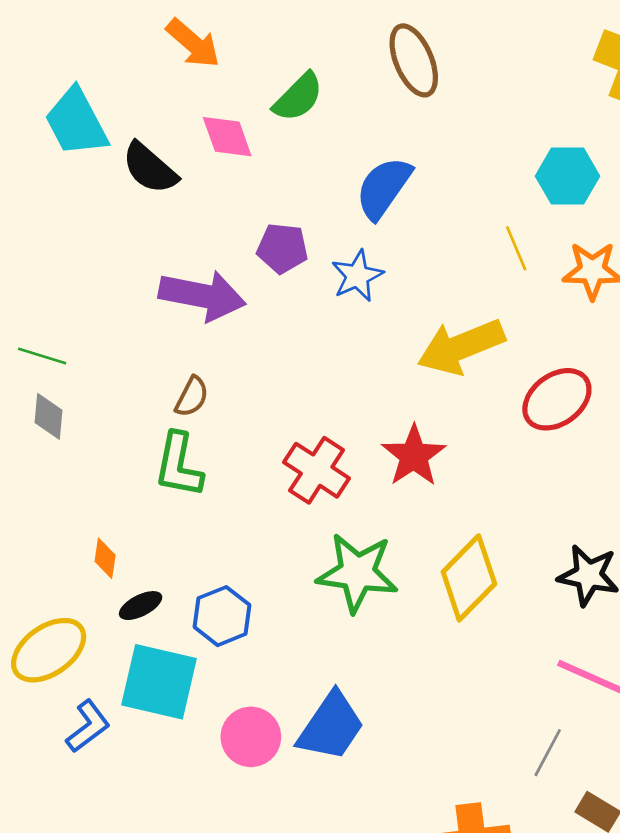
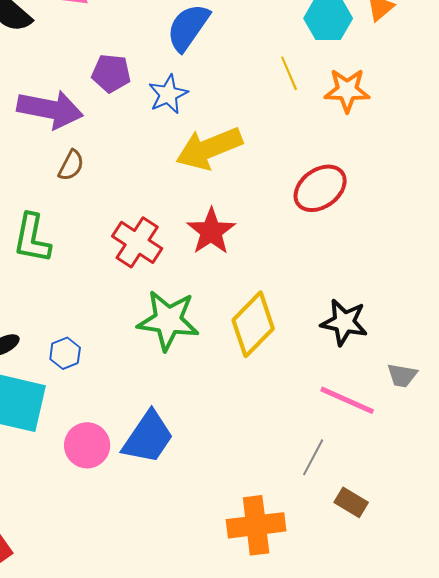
yellow arrow: (461, 347) -> (209, 148), moved
brown semicircle: (192, 397) -> (71, 165), moved
blue hexagon: (222, 616) -> (65, 353), size x0.7

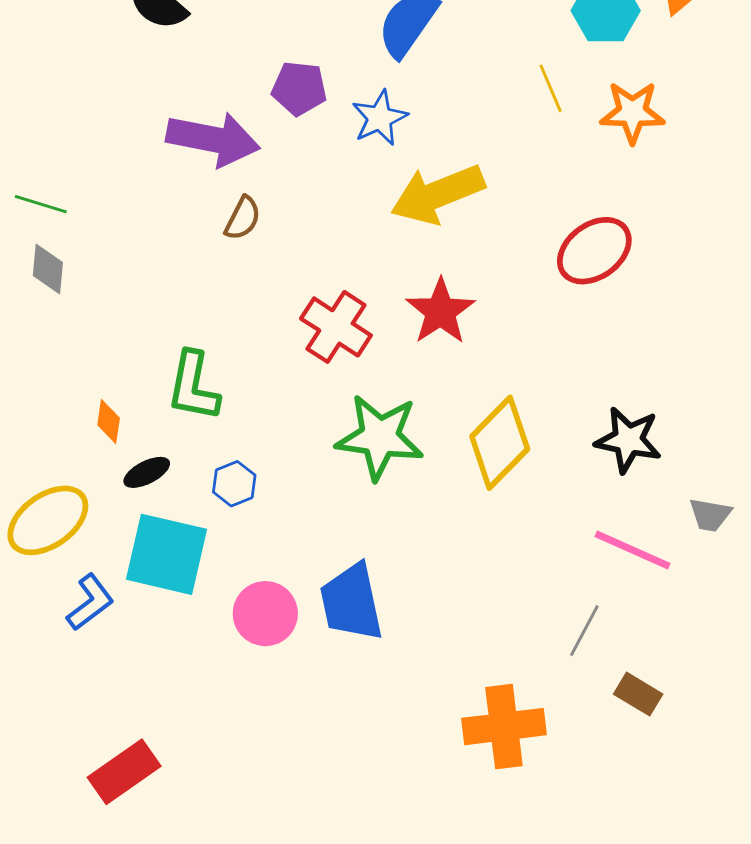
green L-shape: (32, 238) -> (193, 386), moved
blue trapezoid: (148, 437) -> (351, 602), turned 134

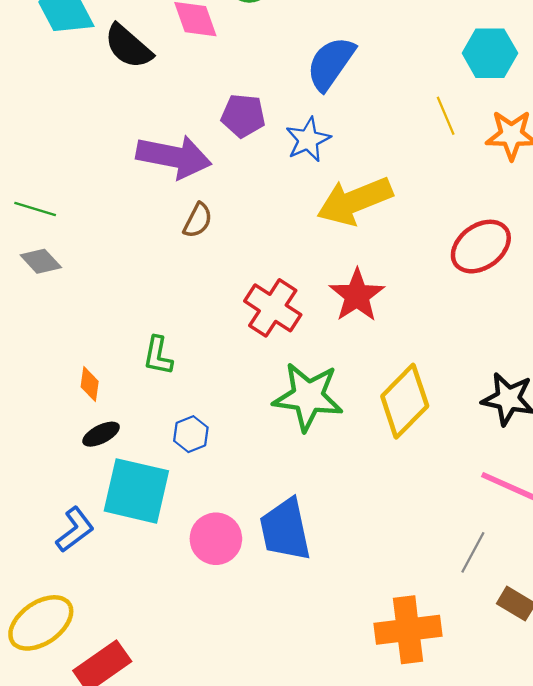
gray diamond: (48, 269) -> (41, 261), turned -48
green L-shape: (193, 386) -> (158, 356), size x0.7
black ellipse: (147, 472) -> (101, 434), moved
yellow ellipse: (48, 520) -> (41, 623), moved

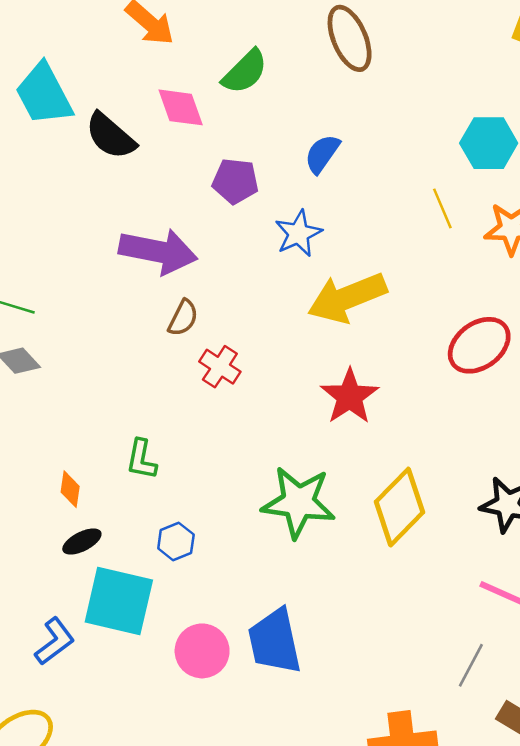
blue semicircle: (331, 63) -> (322, 154), size x0.7
purple pentagon: (243, 116) -> (235, 181), moved
red cross: (273, 308) -> (220, 367), moved, size x0.7

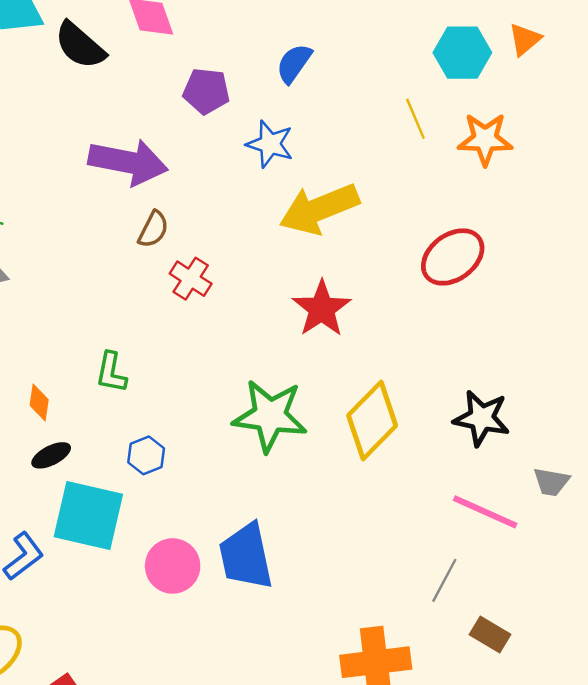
blue star: (298, 233) -> (270, 144), turned -30

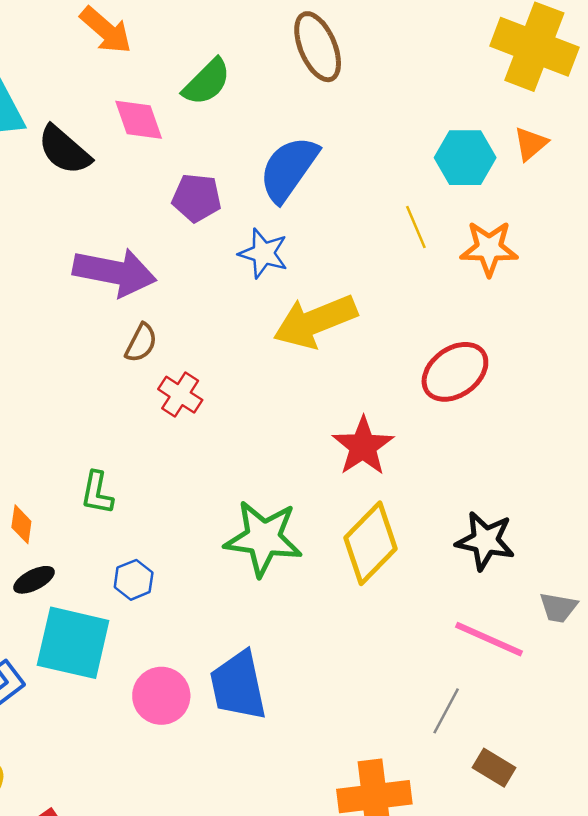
blue semicircle: (294, 63) -> (289, 169), size x1.6
red star: (322, 309) -> (363, 446), moved

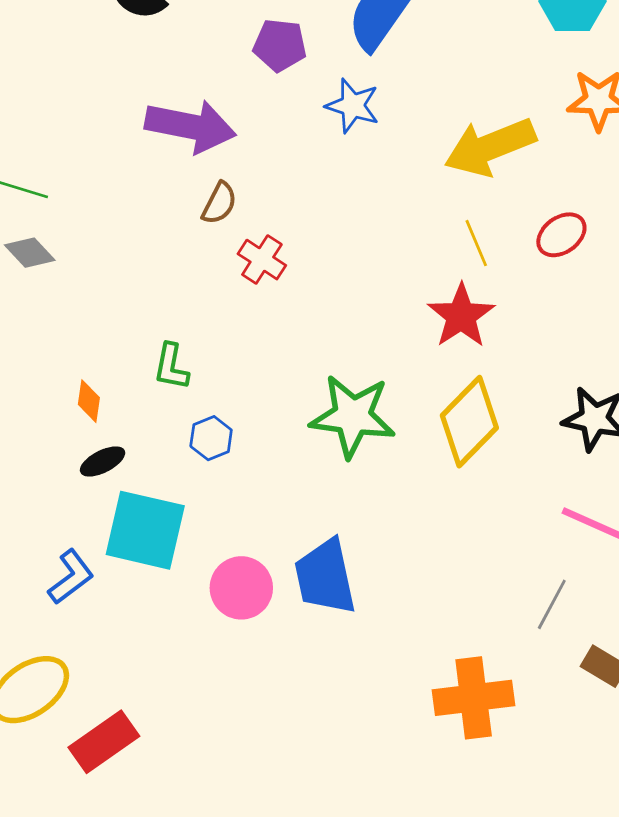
yellow line: (416, 227) -> (476, 243), moved
yellow arrow: (315, 321) -> (490, 147), moved
red ellipse: (455, 372) -> (561, 235), size x0.7
blue hexagon: (134, 580) -> (211, 438), moved

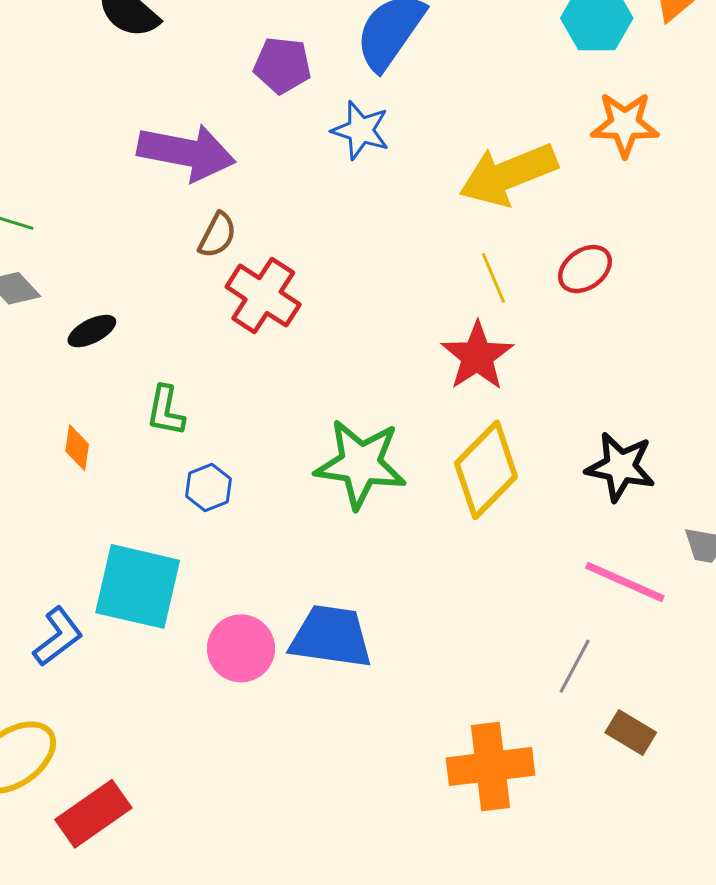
red cross: (262, 260) -> (263, 296), size x1.4
black ellipse: (103, 461) -> (92, 331), moved
blue trapezoid: (325, 577) -> (331, 637), turned 110

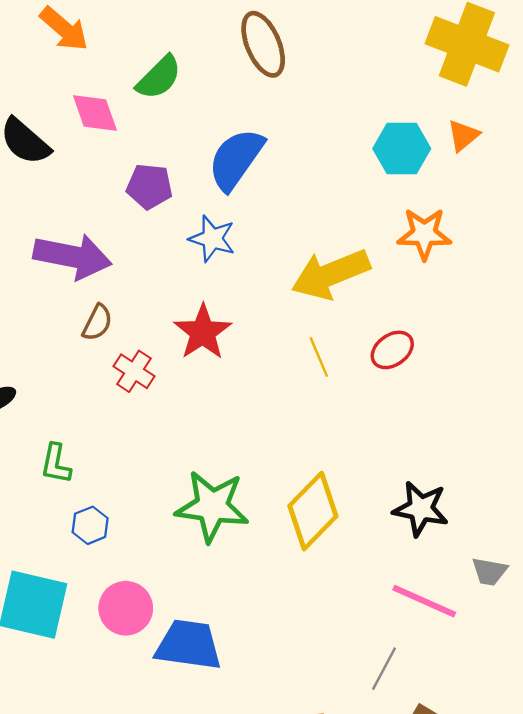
red cross: (263, 296) -> (134, 371), size x0.7
red star: (477, 356) -> (203, 332), moved
pink circle: (241, 648) -> (126, 608), moved

